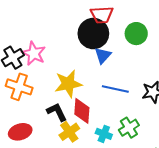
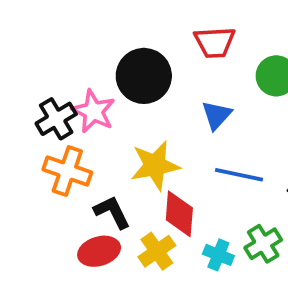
black circle: (93, 34) -> (144, 76), moved
black L-shape: (57, 112) -> (112, 212), moved
red ellipse: (20, 132) -> (99, 251), moved

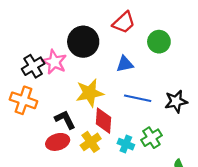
red trapezoid: (215, 42) -> (124, 22), turned -40
blue triangle: (217, 115) -> (125, 64), turned 36
orange cross: (67, 171) -> (23, 100), moved

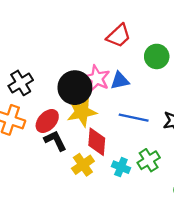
black circle: (83, 42) -> (75, 88), moved
pink star: (54, 62) -> (97, 78), moved
red ellipse: (58, 142) -> (47, 121), moved, turned -30

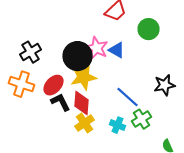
blue triangle: (120, 81) -> (116, 50), turned 42
blue line: (134, 118) -> (128, 97), moved, turned 30
red diamond: (97, 142) -> (82, 103), moved

